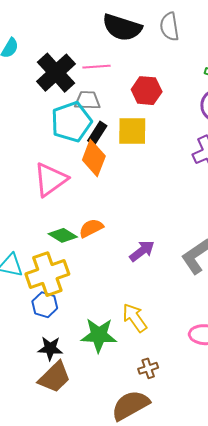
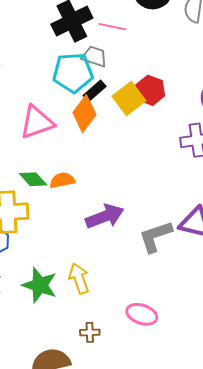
red hexagon: (147, 91) -> (150, 90), moved
yellow square: (132, 131) -> (129, 99), turned 36
purple arrow: (142, 251) -> (105, 216), size x1.4
brown cross: (148, 368) -> (90, 332), moved

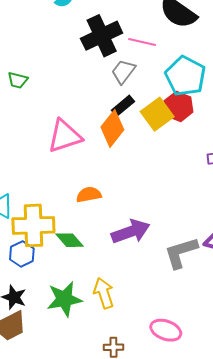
gray trapezoid: (94, 56) -> (123, 71), turned -72
cyan pentagon: (73, 73) -> (185, 76), moved, turned 30
green diamond: (33, 179) -> (70, 240), moved
green star: (40, 285) -> (64, 299), turned -30

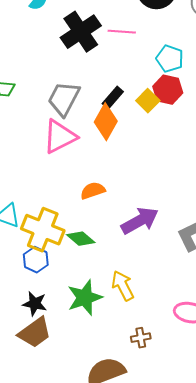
gray trapezoid: (123, 71) -> (64, 99), moved, size x1.4
cyan pentagon: (185, 76) -> (170, 59), size x0.7
yellow square: (157, 114) -> (148, 101), size x0.7
yellow cross: (33, 225) -> (43, 230), turned 33

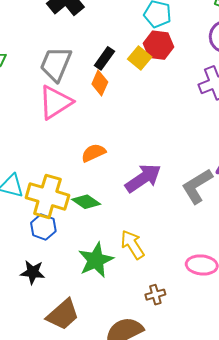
orange diamond: (106, 122) -> (100, 83), size x0.7
black star: (35, 304) -> (33, 272), moved
brown trapezoid: (35, 333) -> (63, 315), moved

